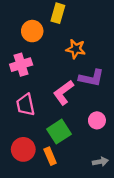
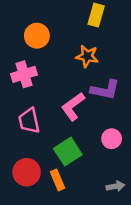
yellow rectangle: (58, 13) -> (96, 15), moved

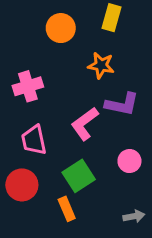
orange circle: (37, 36) -> (61, 28), moved
red circle: (27, 172) -> (22, 185), moved

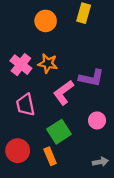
orange star: (101, 65) -> (48, 63), moved
pink cross: (28, 86) -> (21, 65), turned -35
red circle: (22, 185) -> (18, 151), moved

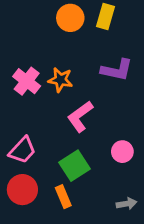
orange circle: (46, 21) -> (70, 18), moved
purple L-shape: (91, 78) -> (117, 70), moved
pink trapezoid: (25, 105) -> (22, 150), moved, turned -125

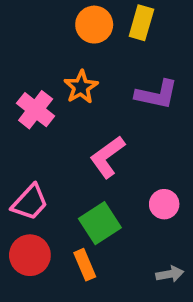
orange star: (60, 80) -> (81, 87), moved, turned 30

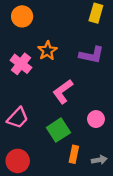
yellow rectangle: (141, 23) -> (96, 13), moved
orange circle: (94, 25) -> (22, 16), moved
red circle: (30, 255) -> (18, 161), moved
orange rectangle: (85, 265) -> (74, 154), moved, turned 35

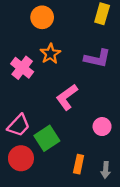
orange circle: (22, 16) -> (42, 17), moved
green square: (58, 130) -> (47, 138), moved
gray arrow: (99, 160) -> (106, 170), turned 104
red circle: (18, 161) -> (21, 158), moved

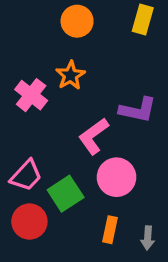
orange circle: (42, 17) -> (77, 21), moved
purple L-shape: (97, 58) -> (138, 110), moved
pink circle: (102, 127) -> (116, 177), moved, size x1.5

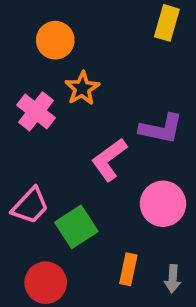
orange circle: (77, 21) -> (55, 40), moved
pink circle: (116, 177) -> (163, 204), moved
red circle: (29, 222) -> (46, 283), moved

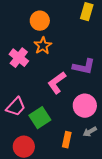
orange circle: (55, 40) -> (40, 21), moved
gray arrow: (173, 279) -> (90, 132), moved, turned 56

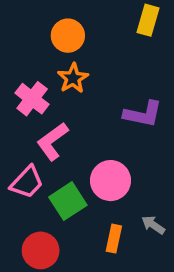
pink L-shape: (57, 83) -> (53, 141), moved
pink circle: (85, 106) -> (111, 181), moved
gray arrow: (90, 132) -> (153, 225), turned 64

